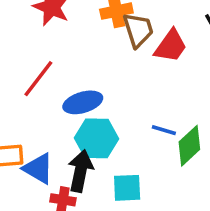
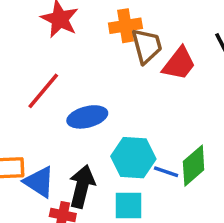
blue line: (164, 130) -> (166, 172), moved
cyan hexagon: (96, 138) -> (133, 158), moved

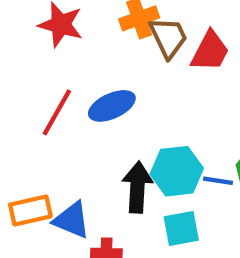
blue ellipse: (87, 117) -> (112, 106), moved
black arrow: (82, 186) -> (137, 187), moved

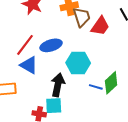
cyan hexagon: (177, 171) -> (78, 63), moved
blue triangle: (72, 220) -> (29, 65), moved
cyan square: (181, 228) -> (54, 106), moved

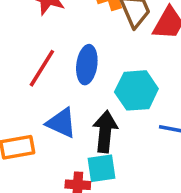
blue ellipse: (51, 45) -> (87, 65), turned -60
blue triangle: (29, 65) -> (61, 123), moved

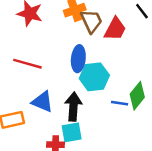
blue ellipse: (87, 65) -> (78, 59), moved
red line: (42, 68) -> (27, 64), turned 76

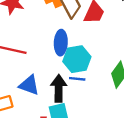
blue line: (120, 103) -> (77, 79), moved

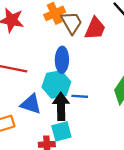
cyan hexagon: (77, 59) -> (56, 85), moved

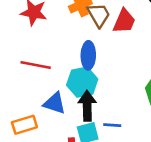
blue line: (80, 96) -> (112, 125), moved

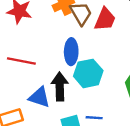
cyan hexagon: (82, 82) -> (88, 73), moved
black arrow: (87, 106) -> (60, 87), moved

